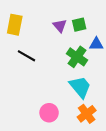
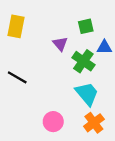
purple triangle: (60, 26) -> (60, 44), moved
black line: (27, 56) -> (17, 77), moved

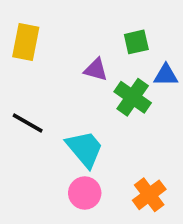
purple triangle: (60, 44) -> (96, 70), turned -35
cyan trapezoid: (87, 94) -> (85, 149), moved

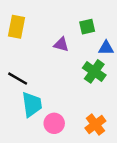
green cross: (133, 97) -> (94, 71), moved
cyan trapezoid: (85, 149) -> (32, 104), moved, turned 32

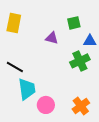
green cross: (94, 71) -> (80, 61), turned 30

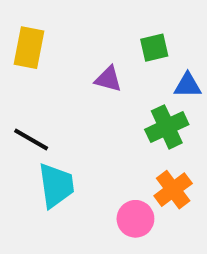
pink circle: (46, 105) -> (135, 219), moved
orange cross: (81, 106) -> (173, 190), moved

